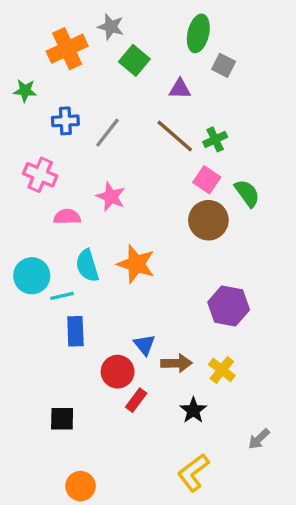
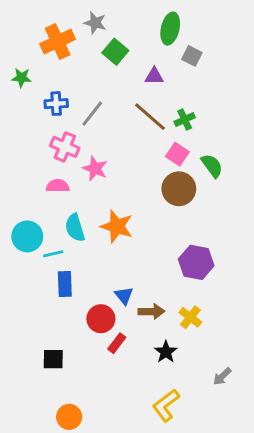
pink cross: (40, 175) -> (65, 147), moved

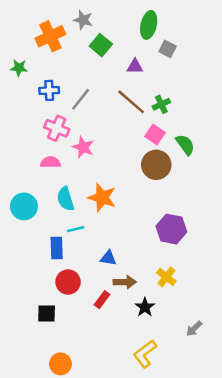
cyan line: (53, 254) -> (76, 229), moved
blue triangle: (124, 296) -> (108, 258), turned -42
brown arrow: (151, 311) -> (125, 282), moved
red circle: (101, 319) -> (68, 282), moved

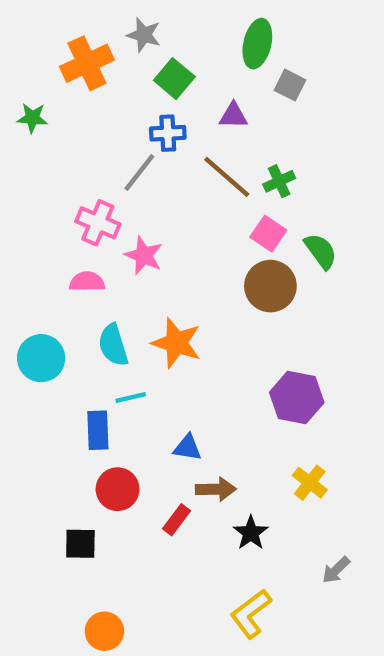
blue cross: (49, 90) -> (168, 133), moved
yellow cross: (166, 277) -> (310, 483), moved

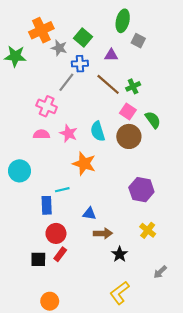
gray star: (144, 35) -> (59, 48), moved
green star: (32, 118) -> (15, 56), size x1.5
pink star: (144, 255) -> (68, 133), moved
cyan semicircle: (113, 345) -> (98, 131), moved
red rectangle: (177, 520) -> (60, 254), moved

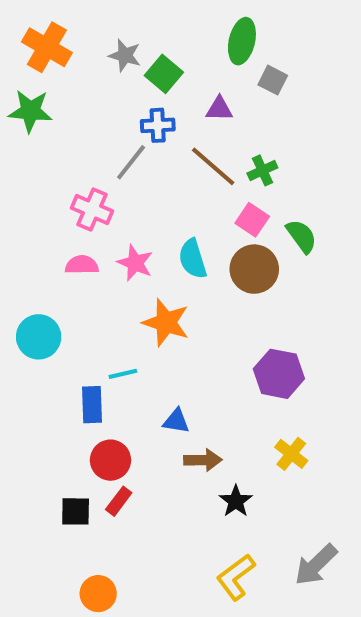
orange cross: (41, 30) -> (47, 47), moved, turned -35
gray star: (59, 48) -> (125, 55), moved
gray arrow: (160, 272) -> (316, 565), moved, size x1.6

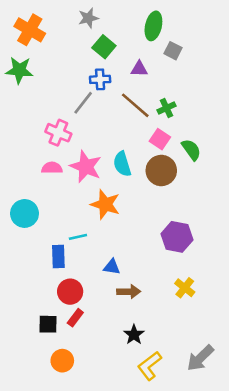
gray star: (125, 55) -> (88, 18), moved, turned -30
pink star: (135, 263) -> (86, 167), size x1.4
black star: (236, 501) -> (134, 335), moved
orange circle: (98, 594) -> (62, 361), moved

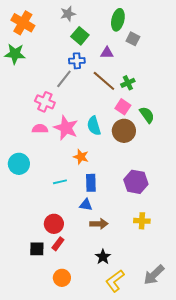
orange star: (105, 204) -> (81, 157), size x0.7
blue rectangle: (58, 256) -> (91, 183), moved
yellow cross: (185, 288) -> (142, 221), turned -35
orange circle: (62, 361) -> (62, 278), moved

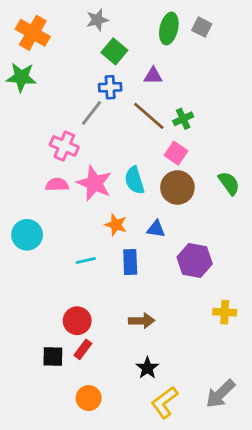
gray square: (133, 39) -> (202, 27), moved
green semicircle: (147, 115) -> (229, 183), moved
blue triangle: (86, 205) -> (156, 229), moved
yellow cross: (142, 221) -> (225, 312), moved

